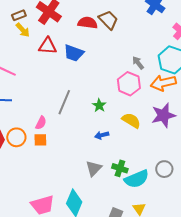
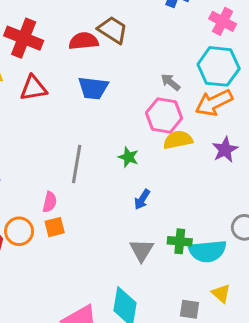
blue trapezoid: (74, 53) -> (93, 88), moved
purple star: (163, 115) -> (225, 150), size x0.7
yellow semicircle: (131, 120) -> (178, 140), moved, turned -30
blue arrow: (102, 135) -> (142, 199), turned -32
cyan semicircle: (137, 179) -> (207, 251), turned 30

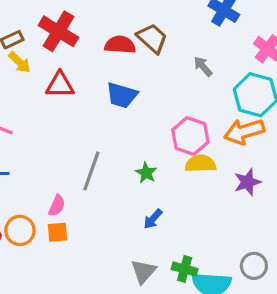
gray arrow: (170, 82) -> (203, 66), moved

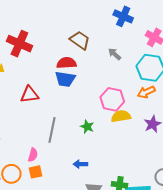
red semicircle: (120, 45) -> (67, 63), moved
red triangle: (60, 85) -> (29, 95), moved
orange arrow: (244, 131) -> (146, 92), size x0.7
blue arrow: (153, 219) -> (81, 164), moved, turned 56

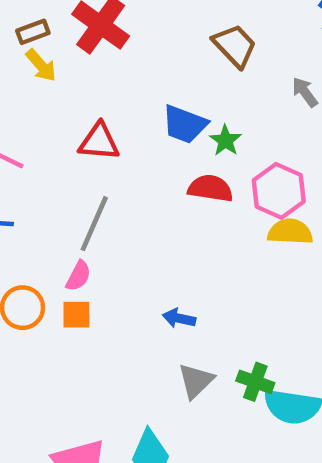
red semicircle: (67, 63) -> (210, 188), moved
green star: (87, 127) -> (225, 140), moved
gray line: (52, 130) -> (94, 224), moved

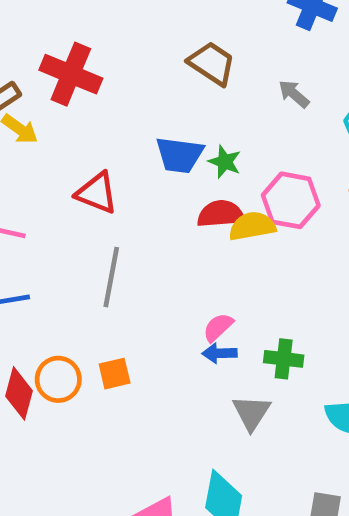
red triangle: (99, 142) -> (97, 193), turned 30
yellow semicircle: (290, 232) -> (252, 226), moved
pink semicircle: (78, 276) -> (218, 327), moved, turned -148
green cross: (255, 382) -> (284, 359), moved

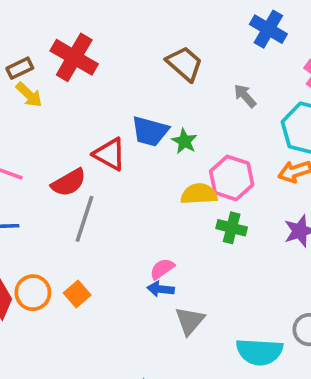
red triangle: (97, 193) -> (110, 154), moved
red semicircle: (221, 214) -> (69, 183), moved, turned 147
green cross: (284, 359) -> (232, 228), moved
orange square: (115, 374) -> (77, 294), turned -35
gray triangle: (251, 413) -> (190, 321), moved

